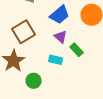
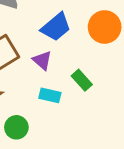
purple triangle: (61, 37) -> (42, 60), moved

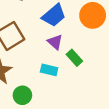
purple triangle: (42, 60) -> (55, 42), moved

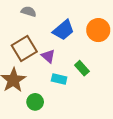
purple triangle: (55, 42) -> (48, 56), moved

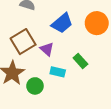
green circle: (35, 102) -> (35, 86), moved

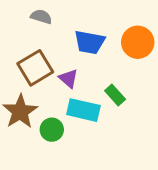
blue trapezoid: (62, 23) -> (89, 42), turned 50
cyan rectangle: (58, 72) -> (83, 110), size x1.5

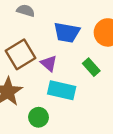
green rectangle: (115, 95) -> (91, 67), moved
green circle: (52, 130) -> (38, 117), moved

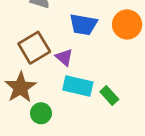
green rectangle: (91, 67) -> (109, 96), moved
green circle: (38, 117) -> (41, 113), moved

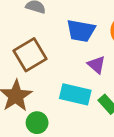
purple triangle: (64, 57) -> (96, 65), moved

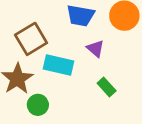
cyan rectangle: (75, 94) -> (58, 65), moved

